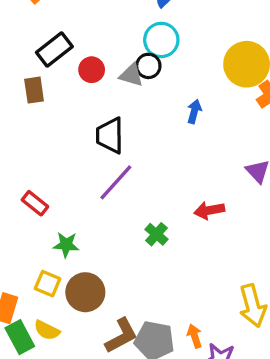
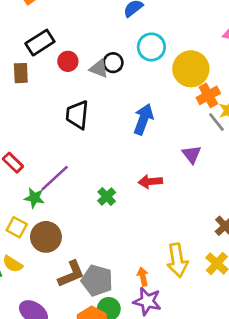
cyan circle: (161, 40) -> (151, 47), moved
blue arrow: (194, 111) -> (143, 119), moved, size x1.6
purple line: (116, 182) -> (55, 178), moved
orange arrow: (195, 336) -> (143, 277), moved

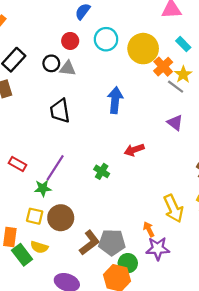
red circle: (68, 61) -> (70, 41), moved
black circle: (113, 63) -> (51, 63), moved
purple triangle: (192, 154) -> (175, 123), moved

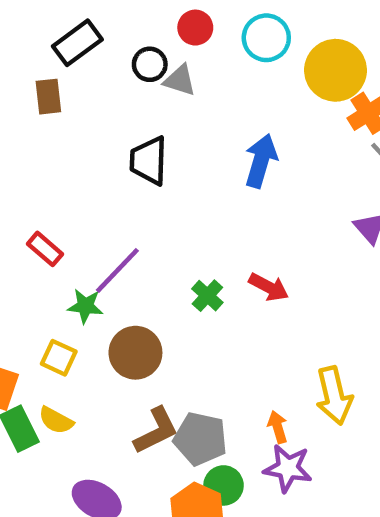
red arrow: (134, 150) -> (269, 287), moved, turned -144
brown circle: (61, 218) -> (135, 353), moved

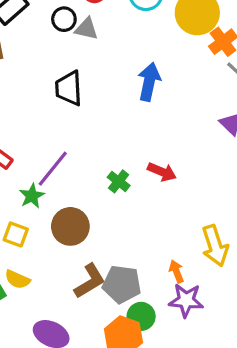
green star: (85, 306) -> (32, 196), turned -30

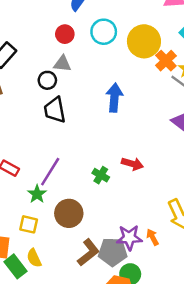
black circle: (64, 19) -> (47, 80), moved
yellow semicircle: (17, 279) -> (34, 258), turned 48
purple star: (186, 300) -> (129, 238), moved

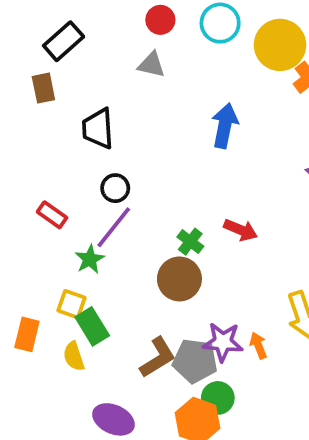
black circle: (47, 80) -> (115, 188), moved
black trapezoid: (55, 110) -> (98, 129), moved
brown circle: (69, 213) -> (179, 279), moved
green rectangle: (15, 266) -> (92, 326), moved

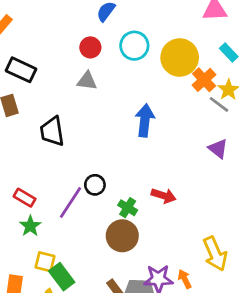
black rectangle: (64, 41) -> (21, 70), turned 72
black circle: (115, 188) -> (95, 185), moved
green star: (90, 259) -> (30, 226), moved

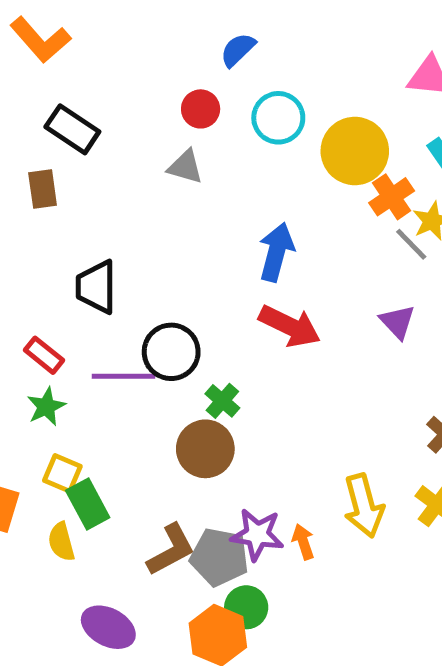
black trapezoid: (52, 131) -> (96, 287), moved
black circle: (95, 185) -> (171, 352), size x1.5
red arrow: (164, 196) -> (290, 326), moved, size x1.4
purple line: (71, 203) -> (123, 376), turned 48

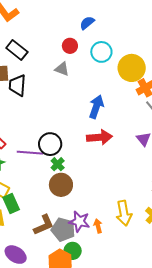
black trapezoid: (96, 287) -> (17, 85), moved
red arrow: (290, 326) -> (99, 137), turned -35
green cross: (222, 401) -> (58, 164), moved

